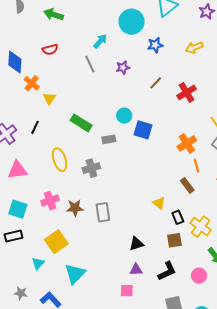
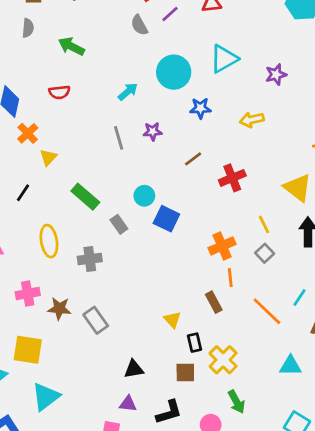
gray line: (90, 64) -> (119, 138), moved
gray rectangle: (109, 139) -> (119, 224), turned 56
gray rectangle: (103, 212) -> (96, 320), turned -36
yellow square: (56, 242) -> (28, 350), turned 35

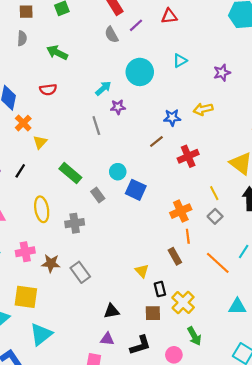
cyan triangle: (224, 59) -> (180, 61), size x0.6
blue star: (200, 108) -> (172, 118), moved
purple star: (153, 131) -> (118, 107), moved

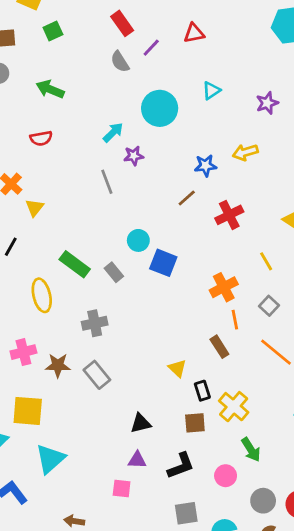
green rectangle: (70, 173) -> (75, 264), moved
gray square: (215, 216) -> (269, 306), moved
gray cross: (75, 223) -> (95, 323), moved

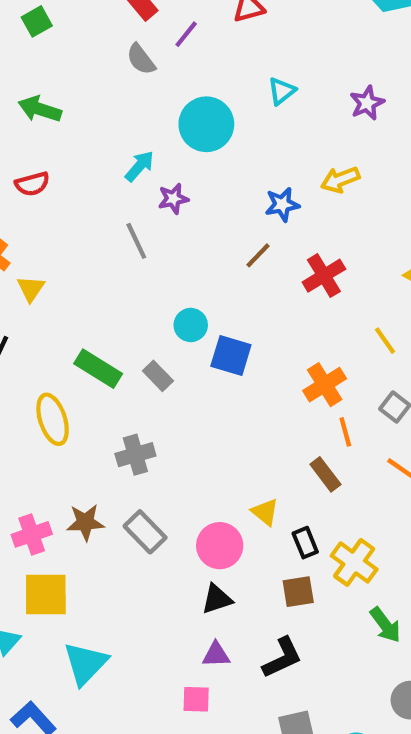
pink cross: (23, 352) -> (32, 534), moved
pink circle: (226, 476) -> (220, 546), moved, size x1.4

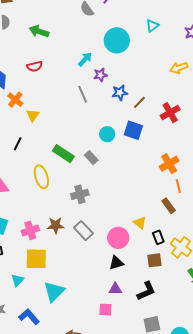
blue star: (282, 204) -> (120, 93), moved
blue square: (231, 356) -> (133, 130), moved

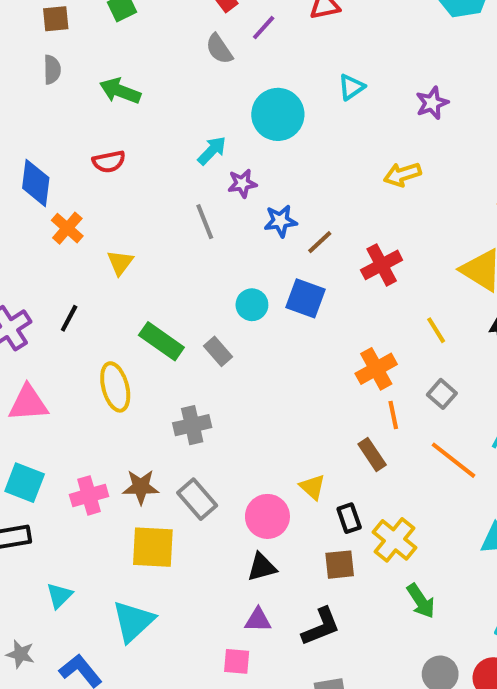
yellow triangle: (33, 115) -> (120, 263), moved
yellow square: (36, 259) -> (153, 547), moved

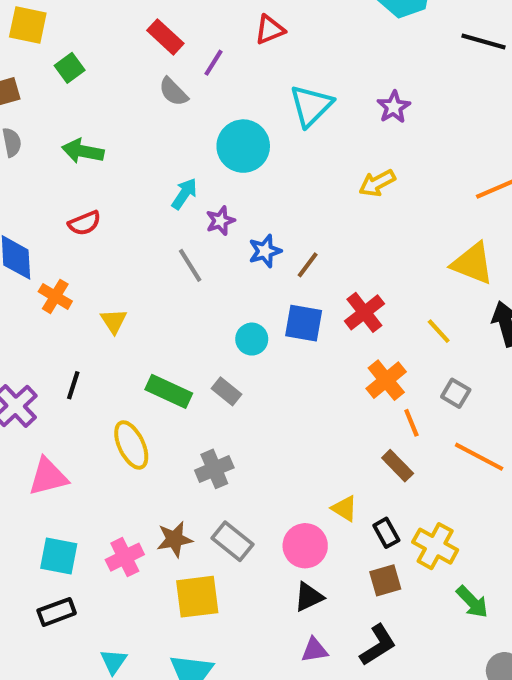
cyan triangle: (351, 87) -> (311, 106), size x1.6
red cross: (382, 265) -> (364, 312), moved

